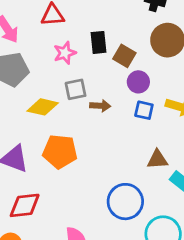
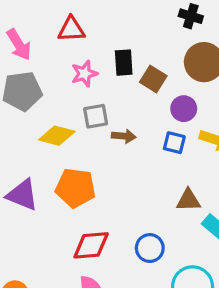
purple circle: (138, 82) -> (184, 109), moved
blue circle: (125, 202) -> (150, 248), size x0.7
red diamond: (25, 205) -> (91, 245), moved

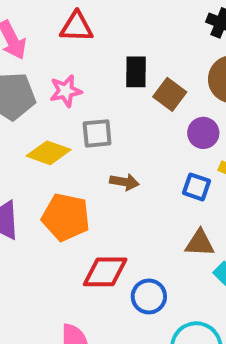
pink star: (84, 74) -> (66, 91), moved
brown arrow: (124, 136) -> (124, 182), moved
blue square: (174, 143) -> (196, 187), moved
red diamond: (91, 245) -> (105, 272), moved

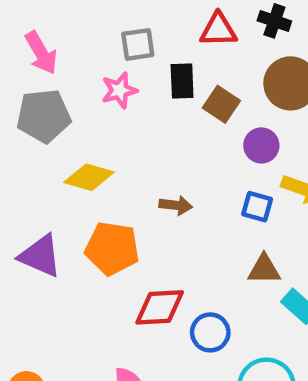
red triangle: (76, 27) -> (218, 30), moved
pink star: (66, 91) -> (119, 90), moved
gray square: (97, 133) -> (138, 44), moved

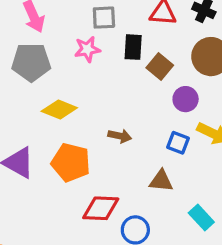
brown triangle: (264, 269) -> (161, 181), moved

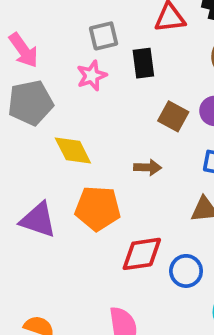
brown square: (160, 67) -> (173, 116), moved
yellow diamond: (59, 110) -> (73, 151), turned 52

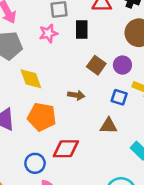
blue circle: (186, 271) -> (35, 163), moved

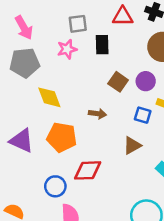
brown triangle: (109, 126) -> (132, 146), turned -30

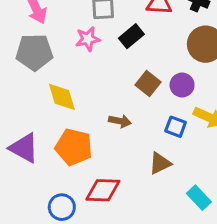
black rectangle: (102, 45) -> (131, 36), turned 48

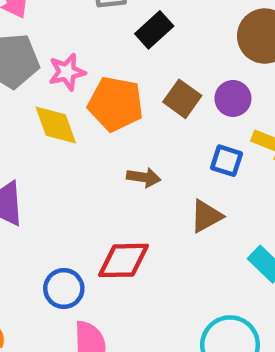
pink star: (88, 39) -> (67, 72), moved
brown arrow: (120, 121) -> (144, 177), moved
orange pentagon: (74, 147) -> (116, 104), moved

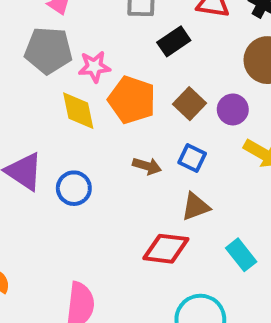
blue square: (226, 161) -> (192, 158), moved
red diamond: (124, 260) -> (166, 249), moved
blue circle: (64, 288) -> (74, 188), moved

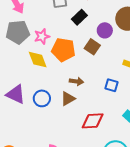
purple circle: (233, 109) -> (105, 30), moved
blue square: (192, 158) -> (111, 85), moved
brown triangle: (196, 207) -> (68, 99), moved

